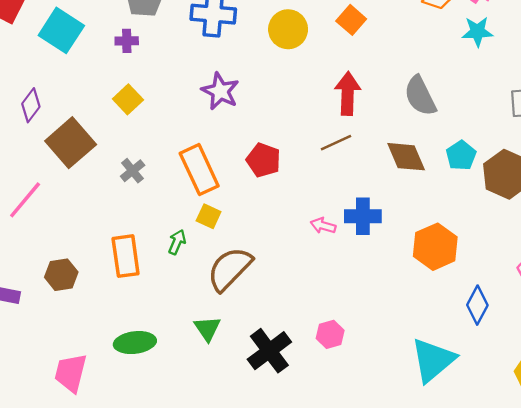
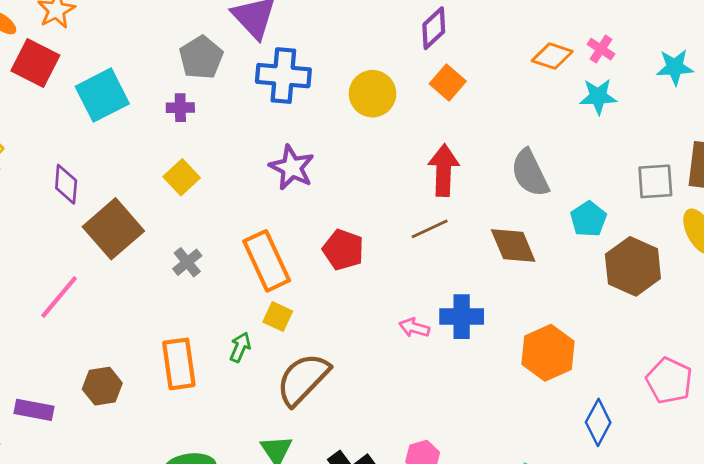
cyan square: (61, 30) -> (102, 95), turned 30
purple diamond: (31, 105) -> (66, 184), turned -32
cyan pentagon: (461, 155) -> (588, 219), moved

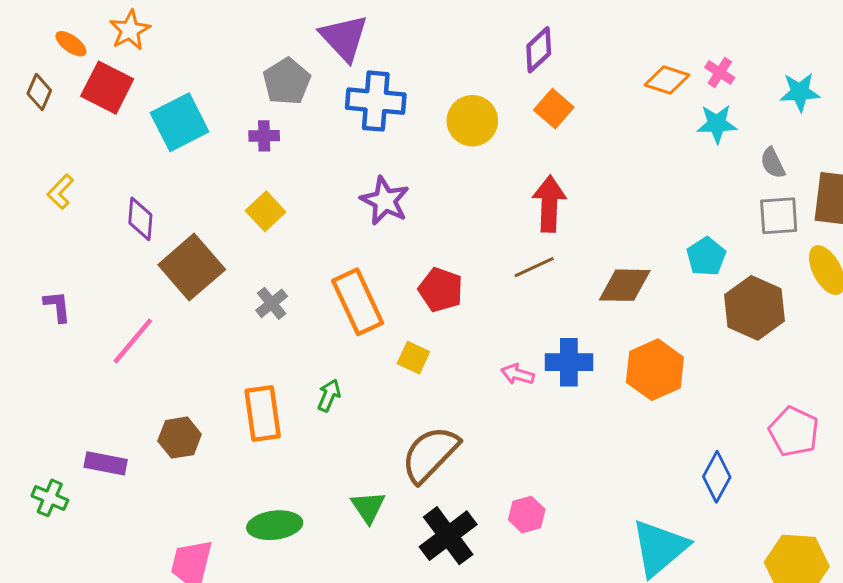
gray semicircle: (530, 173) -> (773, 163), moved, size x0.6
brown diamond: (513, 245) -> (625, 285), turned -66
yellow square: (278, 317) -> (413, 358), moved
orange hexagon: (548, 353) -> (655, 370), moved
brown semicircle: (303, 379) -> (430, 454), moved

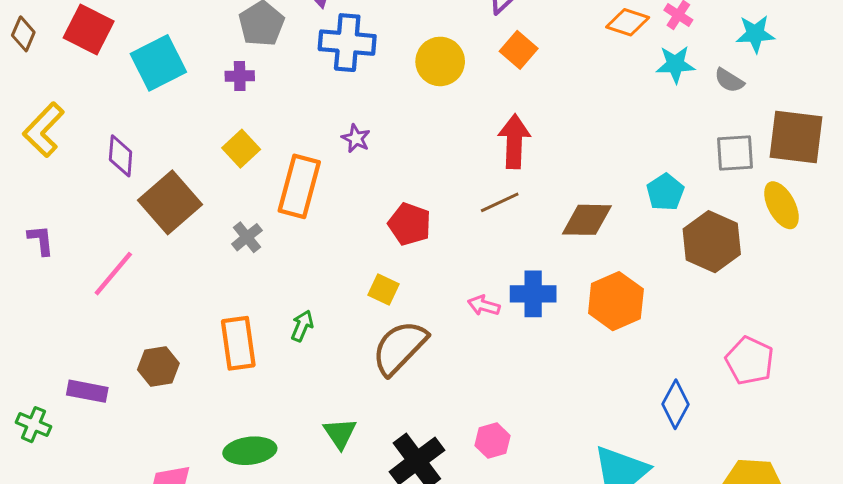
gray semicircle: (773, 163) -> (729, 80), moved, turned -32
yellow L-shape: (60, 192) -> (44, 130), size x1.6
purple star: (385, 201) -> (356, 138), size x0.6
orange rectangle: (358, 302) -> (299, 186), moved, turned 40
brown semicircle: (430, 454) -> (399, 348), moved

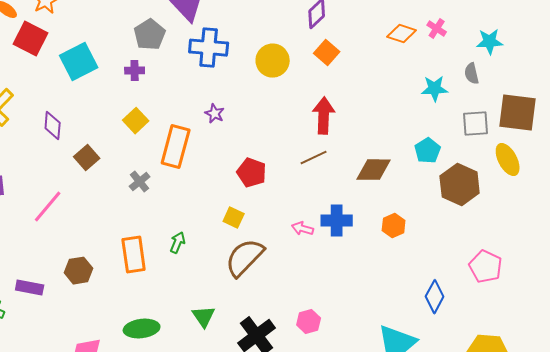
cyan star: (675, 64) -> (435, 89), moved
gray semicircle: (729, 80) -> (472, 74), turned 45
brown square: (170, 202) -> (87, 158), size x0.6
orange hexagon: (616, 301) -> (394, 226), size x0.6

